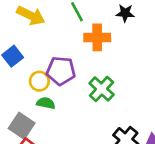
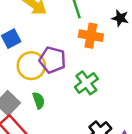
yellow circle: (39, 81) -> (31, 66), size x1.5
green semicircle: (46, 103) -> (39, 100), moved, turned 49

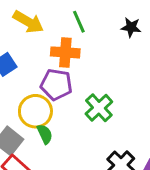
orange cross: (91, 36) -> (65, 52), moved
yellow circle: (31, 66) -> (35, 111), moved

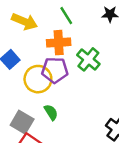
green cross: (99, 108) -> (88, 59), moved
yellow circle: (35, 111) -> (38, 79), moved

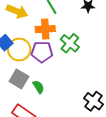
yellow circle: (38, 79) -> (19, 50), moved
gray square: (22, 122) -> (19, 79), moved

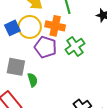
yellow circle: (19, 50) -> (30, 27), moved
gray square: (19, 79) -> (16, 67), turned -36

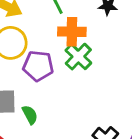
orange cross: (55, 26) -> (72, 32), moved

